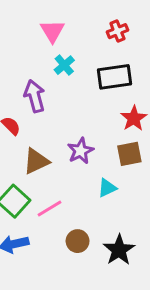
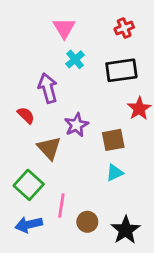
purple star: (80, 151) -> (76, 125), moved
brown square: (129, 154) -> (113, 140), moved
brown triangle: (36, 161) -> (49, 148), turned -48
pink line: (49, 209) -> (61, 205), moved, turned -50

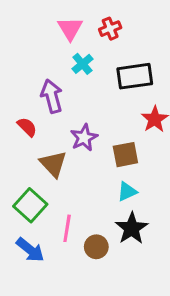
red cross: (124, 28) -> (110, 29), moved
blue arrow: (29, 225) -> (30, 250), turned -128
black star: (126, 230) -> (132, 228), moved

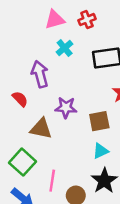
pink triangle: (70, 29) -> (55, 20), turned 45
purple star: (84, 138) -> (66, 108), turned 30
brown triangle: (53, 164) -> (41, 129), turned -35

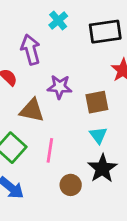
cyan triangle: (101, 151) -> (98, 135), turned -42
pink line: (52, 181) -> (50, 150), moved

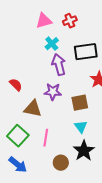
purple arrow: (31, 50) -> (59, 65), moved

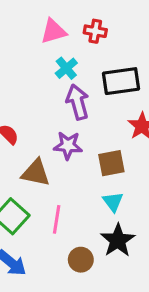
red cross: (70, 21) -> (95, 31), turned 32

